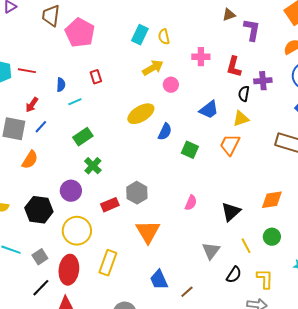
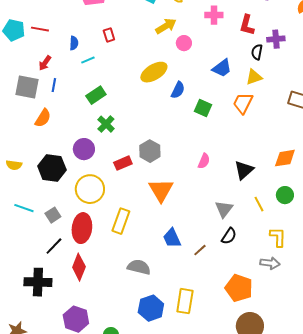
blue line: (41, 127) -> (54, 85), turned -32
black semicircle: (234, 275) -> (229, 236), moved

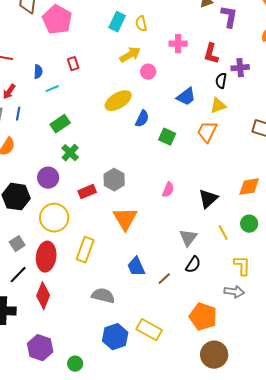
yellow rectangle: (185, 301) -> (149, 330), turned -70

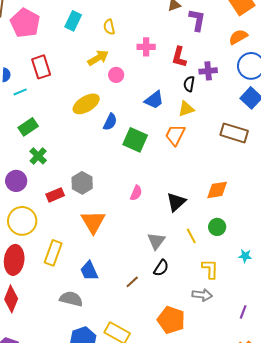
cyan rectangle: (117, 22) -> (73, 21), moved
red rectangle: (73, 64) -> (41, 67), size x1.6
green square: (167, 137) -> (135, 140), size x1.4
blue trapezoid: (136, 267) -> (89, 271), moved

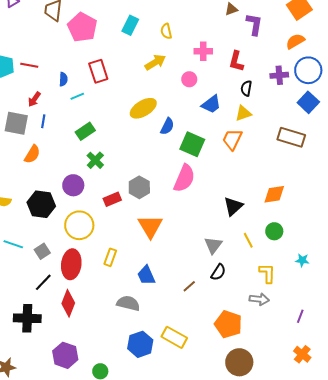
purple cross: (208, 71) -> (279, 75), moved
pink circle: (116, 75) -> (189, 79), moved
pink semicircle: (136, 193) -> (184, 178), moved, size x1.8
yellow rectangle: (53, 253) -> (110, 257), size x0.7

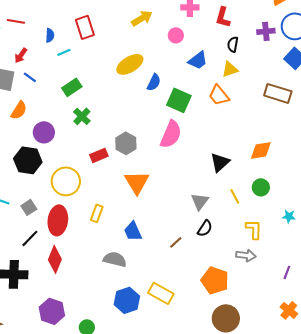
blue line: (43, 121) -> (30, 77), turned -64
orange trapezoid: (232, 139) -> (219, 95), turned -65
purple circle: (73, 185) -> (44, 132), moved

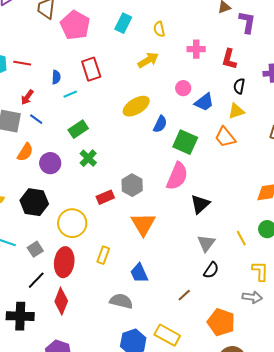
pink circle: (176, 35) -> (183, 88), moved
purple circle: (44, 132) -> (50, 163), moved
black triangle: (220, 162) -> (200, 204), moved
brown line: (176, 242) -> (184, 295), moved

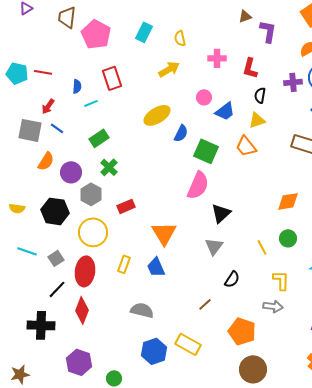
gray hexagon: (132, 185) -> (91, 194), moved
gray triangle: (206, 243) -> (214, 246), moved
blue trapezoid: (139, 273) -> (156, 267), moved

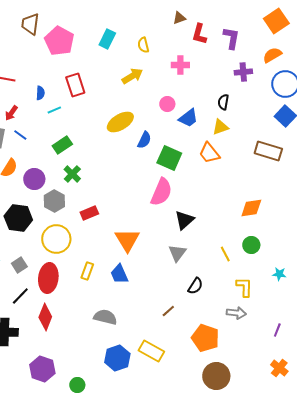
brown triangle: (245, 16) -> (179, 18), moved
red L-shape: (250, 68) -> (199, 34), moved
purple cross: (293, 82) -> (243, 72), moved

